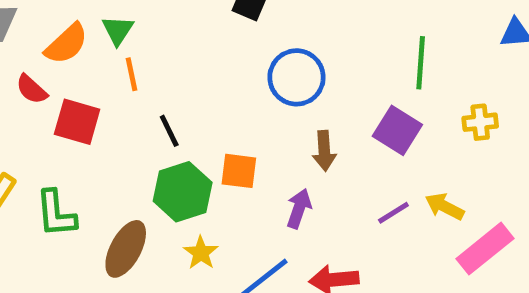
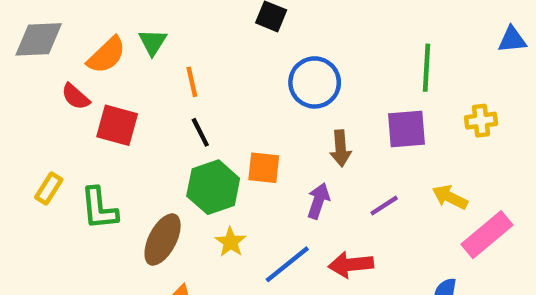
orange line: (131, 74) -> (192, 82), moved
purple square: (397, 130) -> (406, 129), turned -36
purple line: (393, 213) -> (384, 206), moved

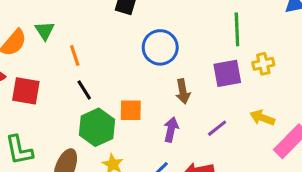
yellow cross: (481, 121) -> (263, 64), moved

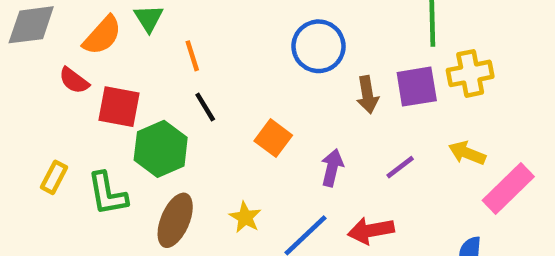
yellow cross: (263, 64) -> (470, 73), size x1.4
brown arrow: (183, 91) -> (367, 95), moved
orange square: (131, 110) -> (273, 138), turned 35
green hexagon: (97, 127) -> (161, 149), moved

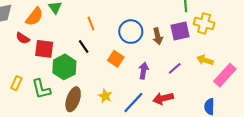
blue circle: (318, 46) -> (131, 32), moved
orange line: (192, 56) -> (91, 23), moved
yellow cross: (470, 73) -> (204, 23), turned 30

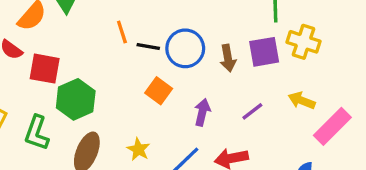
black line: (84, 46) -> (148, 46), moved, turned -48
green L-shape: (41, 89) -> (37, 133), turned 30

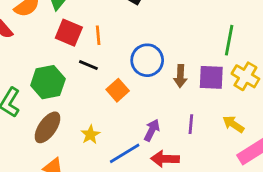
black line: (148, 46) -> (88, 65), moved
red square: (45, 69) -> (69, 33), moved
purple line: (252, 111) -> (191, 124), turned -60
purple arrow: (202, 112) -> (152, 130), moved

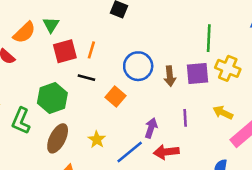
red square: (69, 33) -> (65, 51), turned -30
orange line: (98, 35) -> (91, 50), turned 30

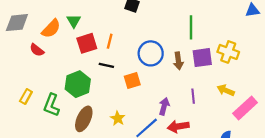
green line: (209, 38) -> (191, 27), moved
orange square: (116, 97) -> (132, 81), turned 35

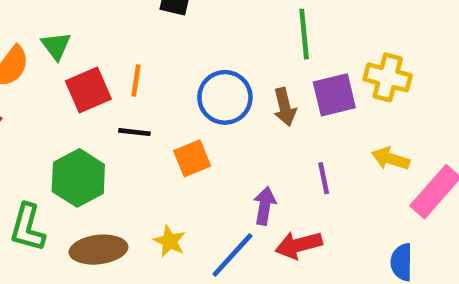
brown ellipse: (84, 119) -> (99, 250), turned 65

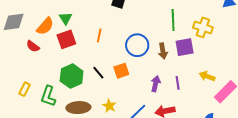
yellow cross: (388, 77) -> (203, 27), moved
red square: (88, 90) -> (66, 39), moved
black line: (134, 132) -> (98, 73), moved, turned 40
purple arrow: (265, 206) -> (156, 84), moved

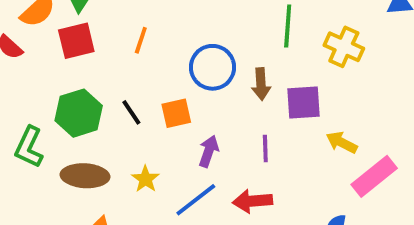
purple square: (185, 47) -> (304, 103), moved
purple line: (178, 83) -> (265, 149), moved
purple arrow: (156, 84) -> (209, 151), moved

